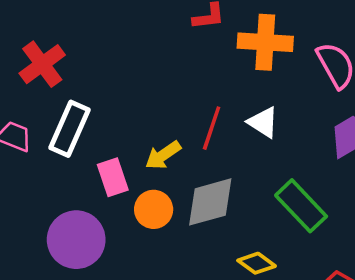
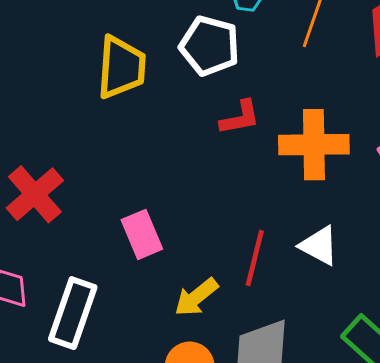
white rectangle: (69, 129) -> (73, 313), moved
pink rectangle: (113, 177) -> (142, 234), moved

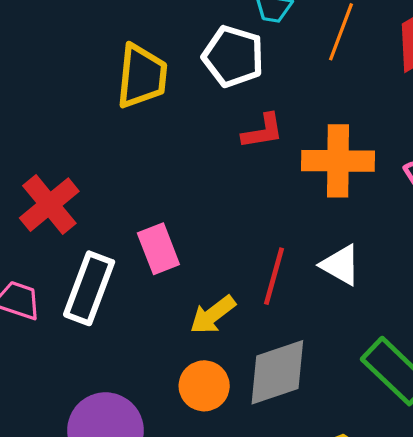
white rectangle: (73, 313) -> (89, 288), moved

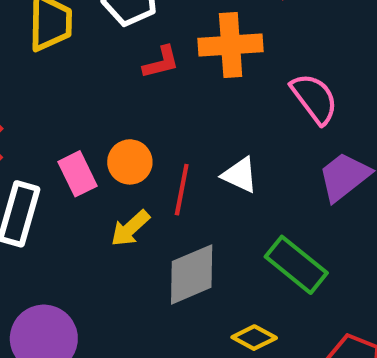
orange cross: (338, 161) -> (231, 45), moved
orange circle: (204, 386) -> (130, 162), moved

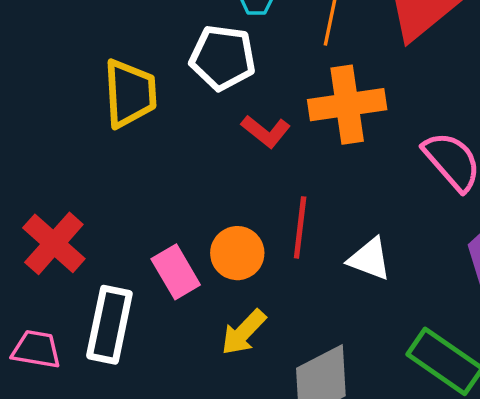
red L-shape: (161, 62) -> (266, 131), turned 57
red line: (182, 190) -> (300, 227), moved

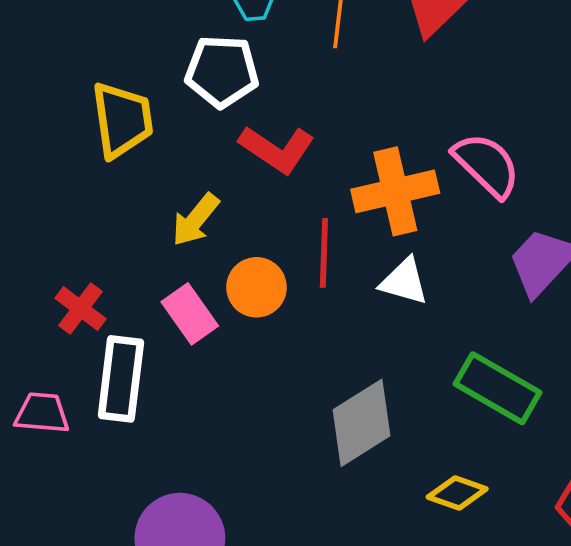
orange cross: (347, 105) -> (395, 191), moved
red L-shape: (266, 131) -> (277, 149), size x1.4
red cross: (54, 243) -> (80, 309), moved, size x0.7
yellow arrow: (244, 332) -> (195, 220), moved

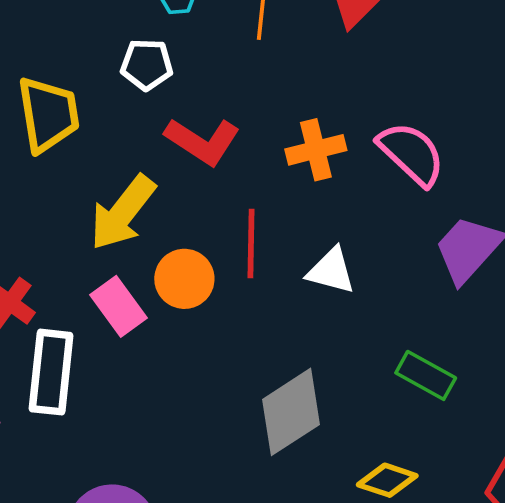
white pentagon: (222, 71) -> (147, 65), size x0.7
orange cross: (395, 191) -> (316, 150), moved, size x0.7
yellow arrow: (195, 220) -> (123, 213), size x1.4
green rectangle: (497, 388) -> (426, 375), size x0.7

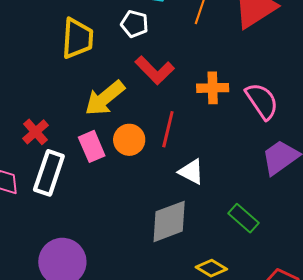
white triangle: (331, 271) -> (191, 172), moved

